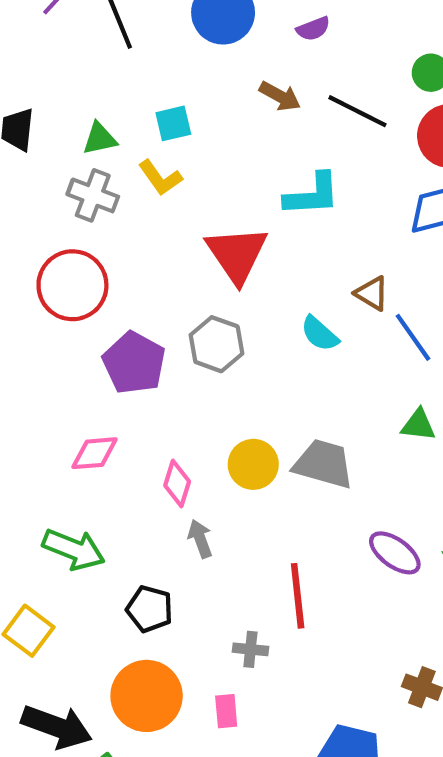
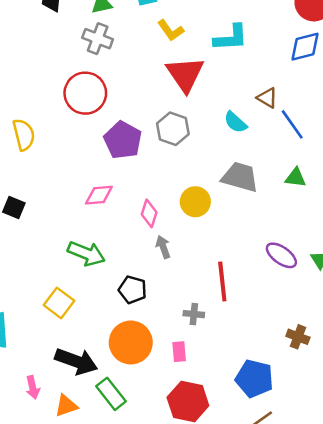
yellow L-shape: (160, 178) -> (171, 30), moved
gray trapezoid: (324, 464) -> (240, 177), moved

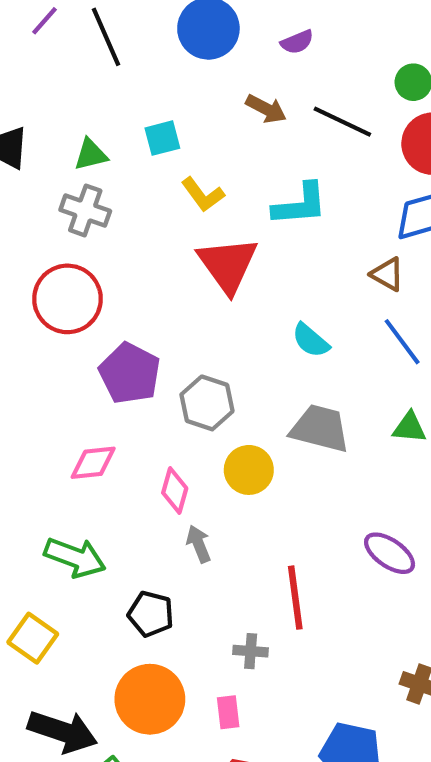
brown triangle: (267, 98) -> (387, 274), moved
gray hexagon: (173, 129) -> (207, 403), moved

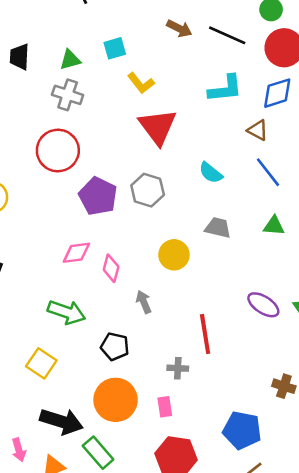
cyan L-shape: (300, 204) -> (225, 89), moved
gray hexagon: (207, 403) -> (148, 190), moved
gray trapezoid: (320, 428) -> (218, 228), size x0.7
pink diamond: (175, 491) -> (111, 268), moved

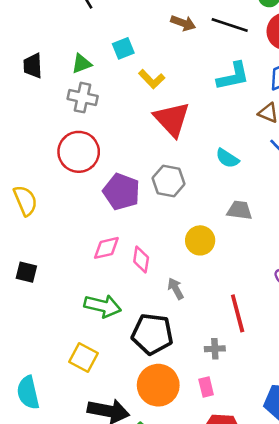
black pentagon: (115, 346) -> (152, 334), size x1.5

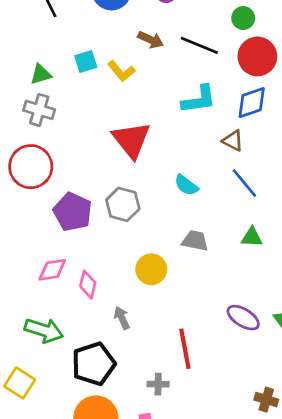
yellow L-shape: (152, 79) -> (121, 71), moved
black pentagon: (152, 334) -> (94, 364), turned -30

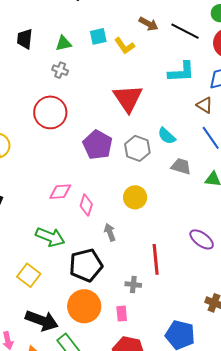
gray cross: (39, 110) -> (60, 70), size x0.7
gray hexagon: (123, 204) -> (137, 148), moved
purple pentagon: (73, 212) -> (98, 145), moved
gray trapezoid: (195, 241) -> (181, 166), moved

